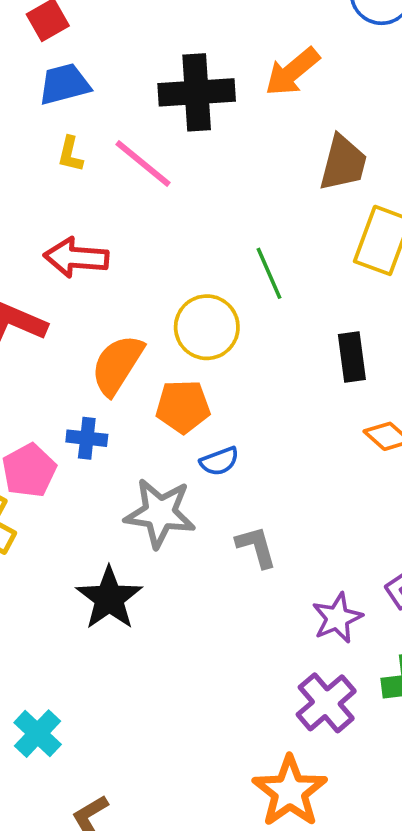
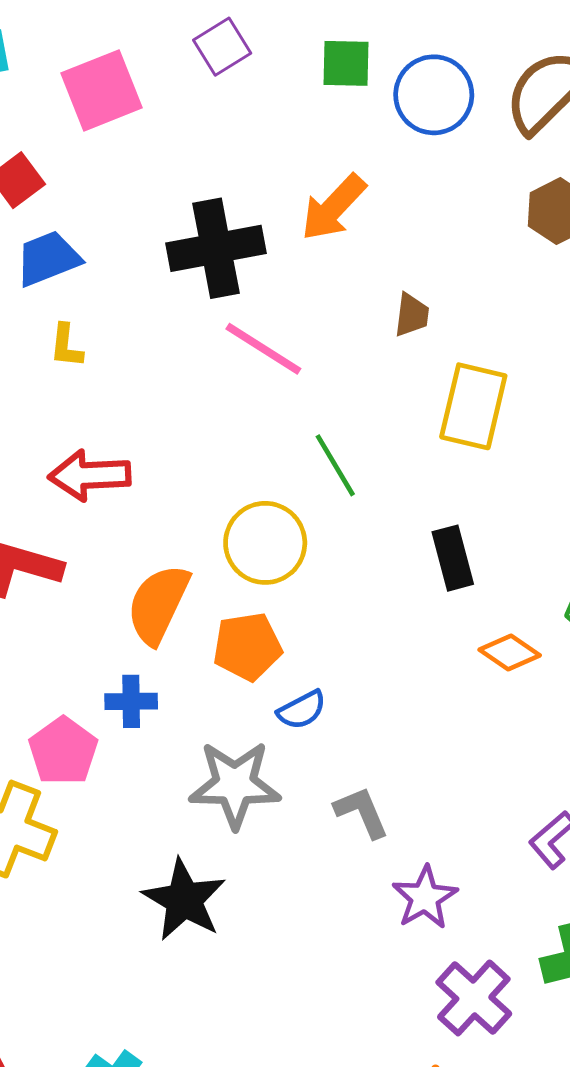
brown trapezoid: (343, 163) -> (412, 315), size x0.6
pink line: (143, 164) -> (263, 349), moved
purple star: (337, 618) -> (425, 897), moved

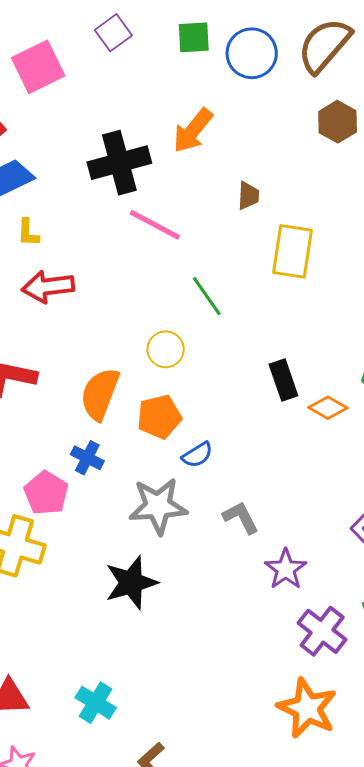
red arrow: (90, 475) -> (48, 287), moved
yellow circle: (265, 543) -> (166, 349), size x0.7
black rectangle: (453, 558) -> (283, 380), moved
blue cross: (131, 701) -> (87, 458), turned 32
black star: (184, 900) -> (131, 583), turned 30

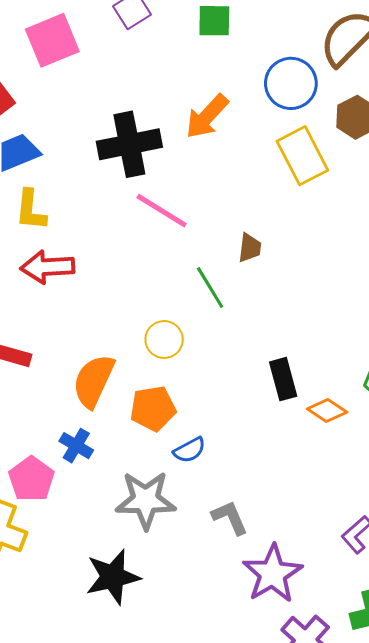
blue circle: (252, 53) -> (291, 83), moved
brown trapezoid: (248, 196) -> (250, 248), moved
yellow L-shape: (28, 233) -> (31, 210), size x1.4
yellow rectangle: (292, 251) -> (302, 156), moved, turned -40
purple star: (286, 569) -> (273, 574), size x1.4

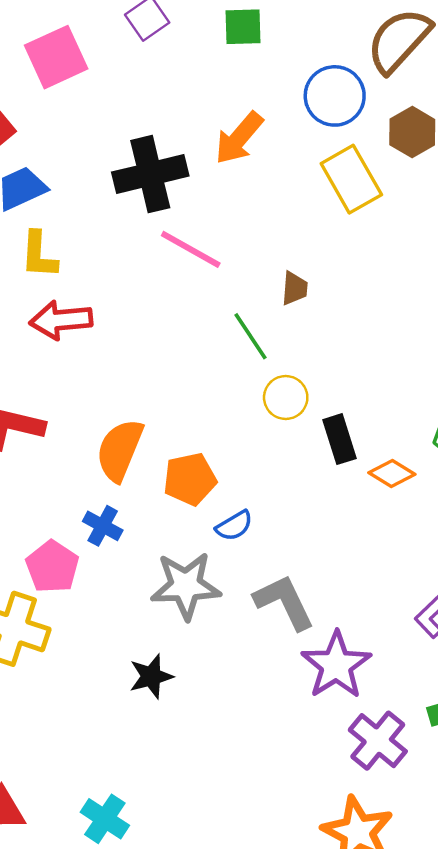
yellow circle: (164, 339) -> (286, 398), moved
gray L-shape: (230, 518) -> (284, 602), size x1.4
black star: (113, 577) -> (151, 676), size x0.7

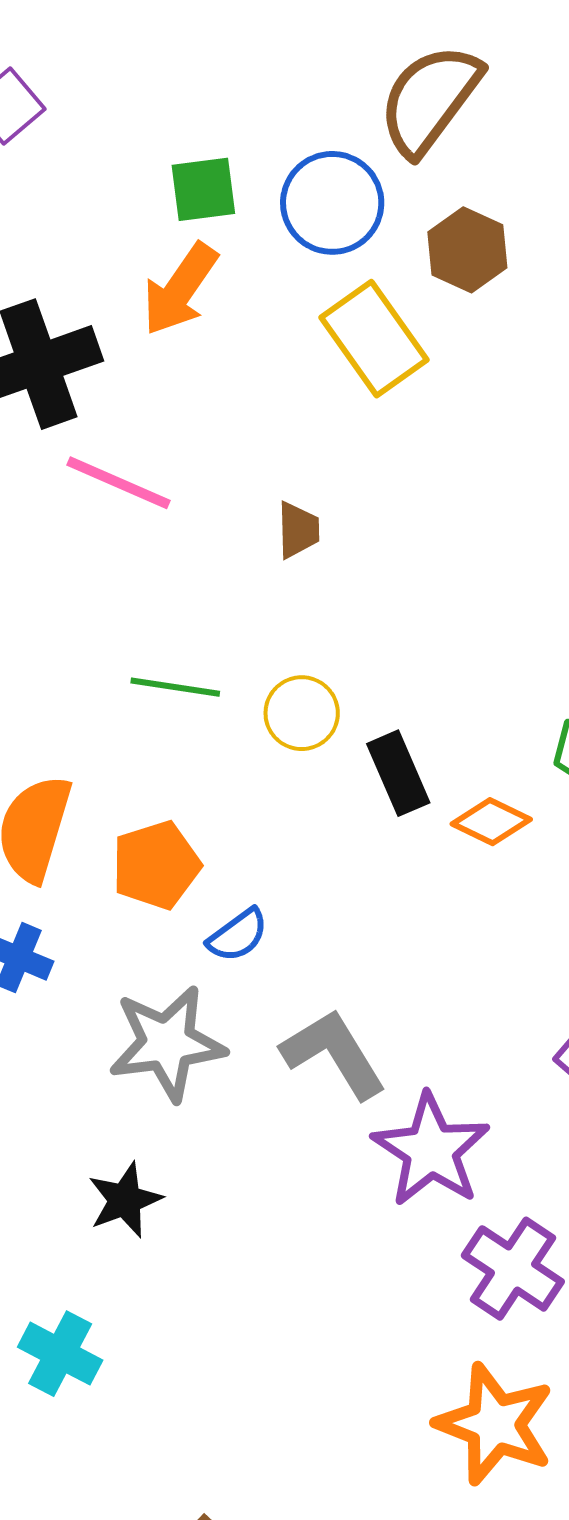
green square: (243, 27) -> (203, 189), moved
green line: (250, 336) -> (175, 687), moved, turned -42
cyan cross: (105, 819) -> (60, 1354), moved

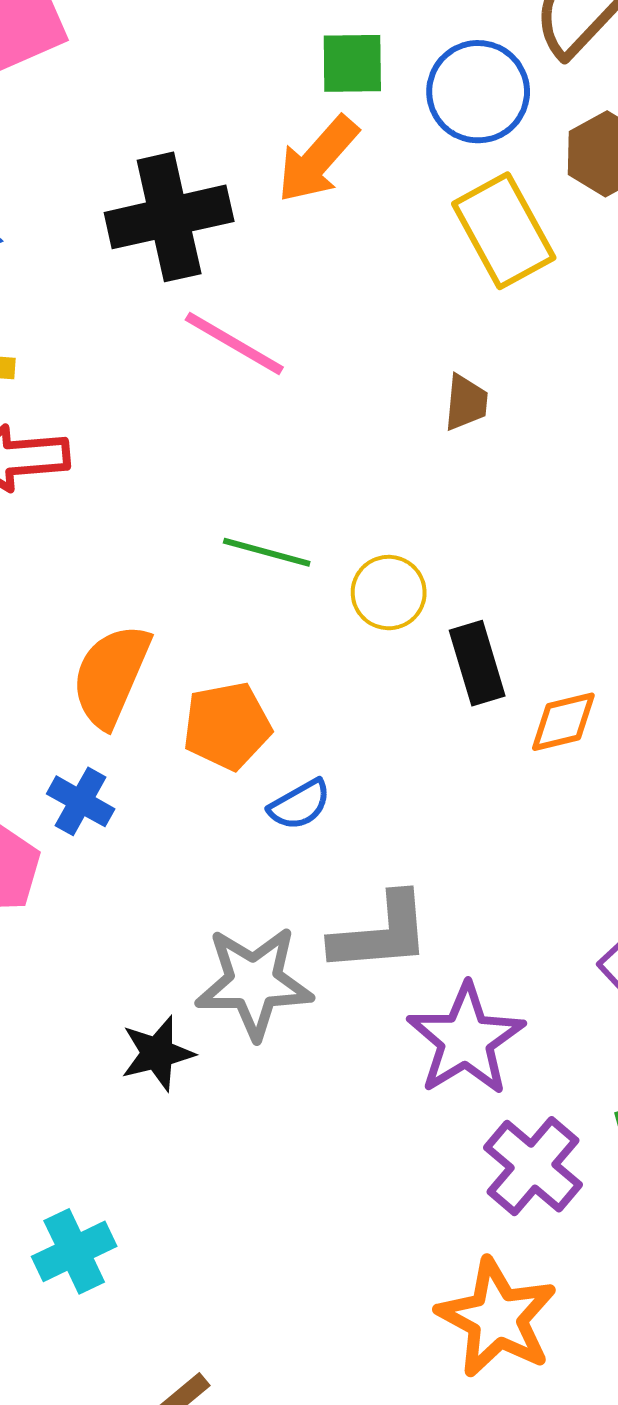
brown trapezoid: (298, 530) -> (466, 402), moved
orange diamond: (491, 822) -> (563, 722), turned -46
gray star: (167, 1043) -> (254, 982), moved
gray L-shape: (334, 1054) -> (381, 933), turned 110
cyan cross: (60, 1354) -> (74, 1251), moved, turned 30

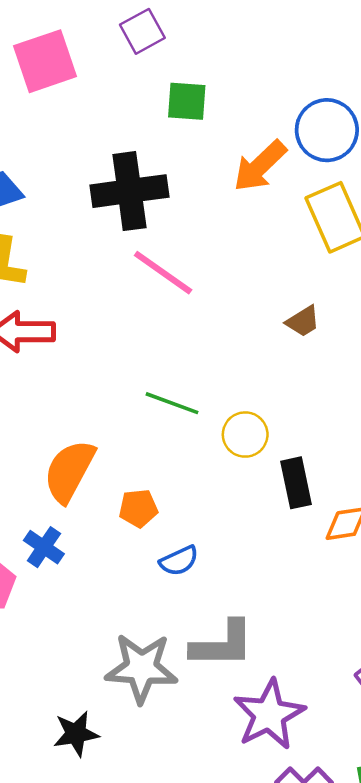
green square: (352, 63) -> (187, 101), moved
orange arrow: (318, 159) -> (260, 166), moved
brown trapezoid: (466, 402) -> (303, 321), turned 48
orange pentagon: (227, 726) -> (138, 508), size x0.7
black star: (157, 1053) -> (76, 734), moved

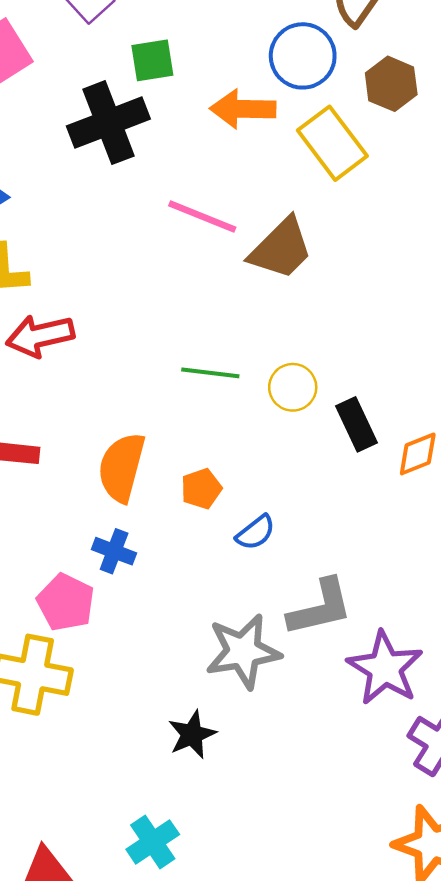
orange arrow: (260, 166) -> (243, 109), turned 58
black cross: (129, 191) -> (108, 123), moved
pink line: (163, 273) -> (202, 217), moved
brown trapezoid: (303, 321) -> (281, 249), moved, size x1.8

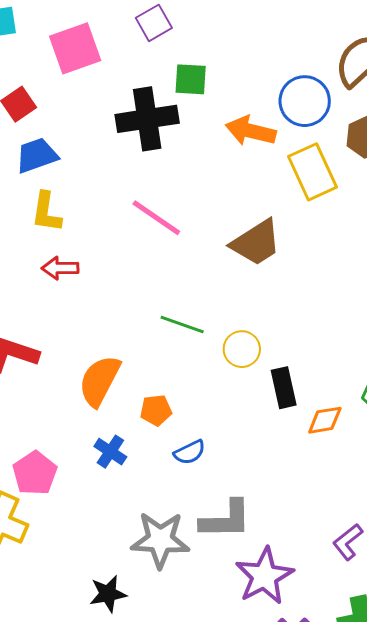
pink line: (202, 217) -> (156, 218), moved
red arrow: (40, 336) -> (60, 268), size x0.7
blue cross: (114, 551) -> (110, 452), moved

